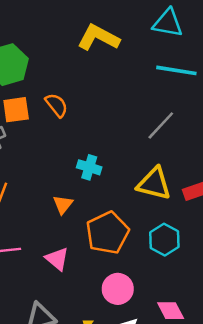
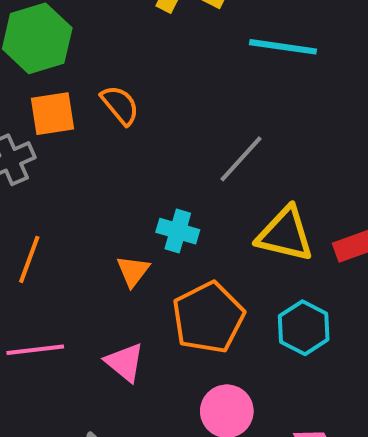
cyan line: (176, 70) -> (283, 47), moved
gray line: (161, 125) -> (241, 159), moved
cyan cross: (89, 167) -> (178, 231), moved

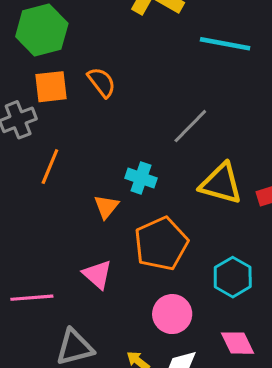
orange line: (29, 259) -> (50, 167), moved
cyan hexagon: (304, 328) -> (233, 277), moved
pink line: (35, 350) -> (32, 298), moved

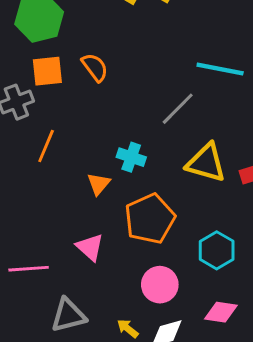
cyan line: (225, 44) -> (220, 69), moved
pink diamond: (237, 343) -> (221, 312), turned -56

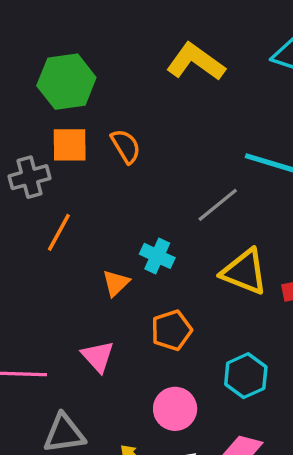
orange pentagon: (150, 219) -> (171, 330), size x0.7

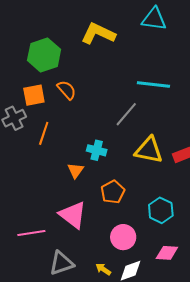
green hexagon: (66, 82) -> (44, 55), moved
orange line: (59, 232) -> (44, 133), moved
pink triangle: (98, 356) -> (73, 215), size x1.4

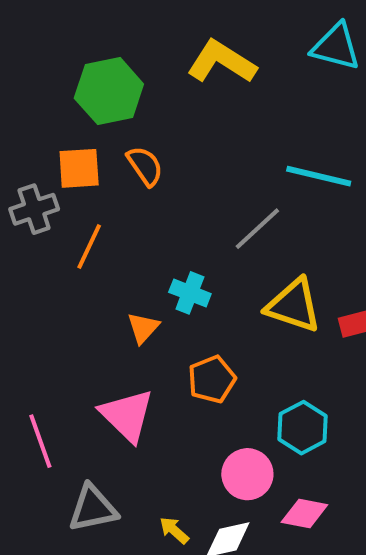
pink line: (31, 233) -> (40, 441), turned 72
pink circle: (123, 237) -> (247, 474), moved

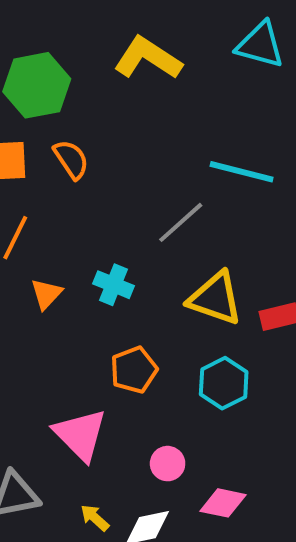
orange triangle: (143, 328) -> (46, 294), moved
pink triangle: (127, 415) -> (80, 435), moved
cyan hexagon: (303, 428) -> (224, 383), moved
pink circle: (247, 474) -> (168, 464), size x0.7

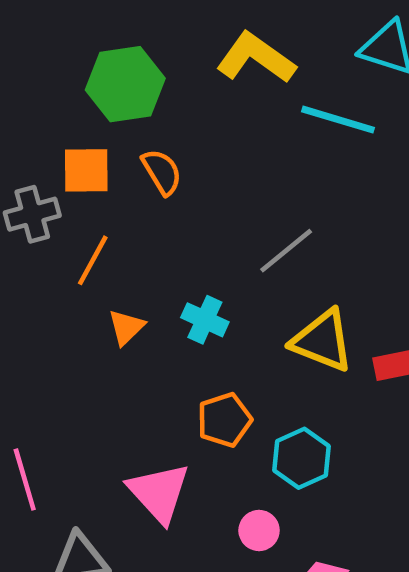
cyan line: (242, 172) -> (338, 120), moved
cyan hexagon: (224, 383) -> (302, 458), moved

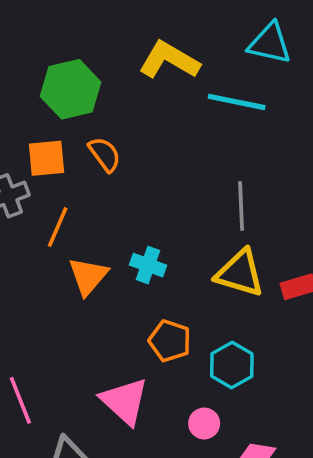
gray line: (286, 251) -> (241, 206), moved, turned -48
orange triangle: (126, 327) -> (88, 276), size x1.4
orange pentagon: (224, 420) -> (170, 341), turned -30

